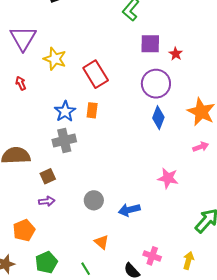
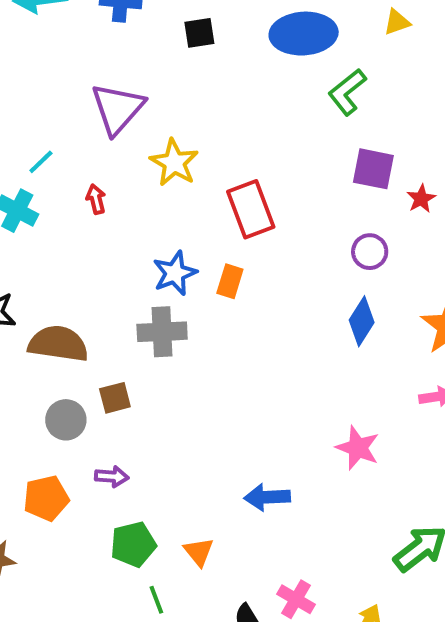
purple circle: (156, 84) -> (370, 252), size x0.6
gray circle: (94, 200) -> (66, 420), moved
purple arrow: (47, 201) -> (112, 477), moved
green pentagon: (46, 262) -> (133, 544), moved

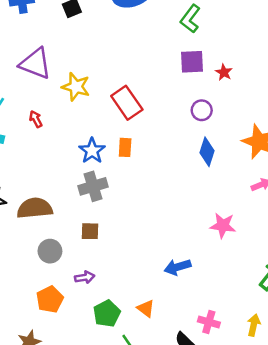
green L-shape: (347, 92) -> (190, 19), moved
purple triangle: (118, 109) -> (35, 64), turned -36
brown square: (115, 398) -> (90, 231), moved, turned 30

